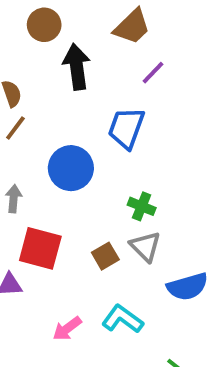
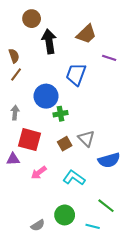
brown trapezoid: (132, 27) -> (86, 34), moved
purple line: (153, 73) -> (109, 58), moved, turned 64
green cross: (142, 206) -> (60, 114), moved, turned -32
pink arrow: (67, 329) -> (39, 173), moved

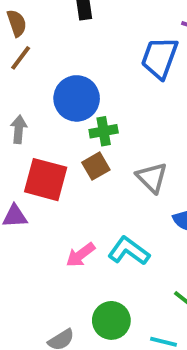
blue trapezoid: (76, 74) -> (160, 58), moved
brown square: (65, 144) -> (96, 166), moved
pink arrow: (39, 173) -> (80, 255), moved

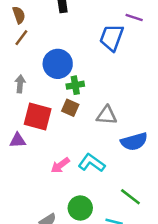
brown square: (96, 166) -> (70, 108), turned -36
gray triangle: (152, 178) -> (107, 115), turned -40

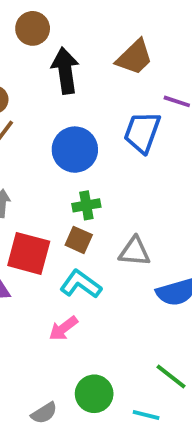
blue circle: (58, 64) -> (75, 150), moved
cyan L-shape: (92, 163) -> (81, 284), moved

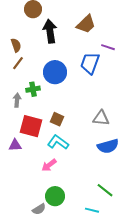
green cross: (86, 205) -> (33, 89), moved
gray triangle: (134, 251) -> (101, 118), moved
green circle: (94, 394) -> (55, 196), moved

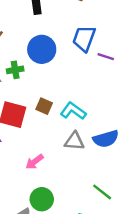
purple line: (108, 47) -> (106, 57), moved
gray triangle: (101, 118) -> (74, 141), moved
cyan L-shape: (58, 142) -> (73, 111), moved

